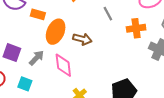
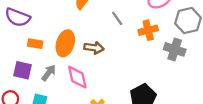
orange rectangle: (38, 14) -> (35, 44), moved

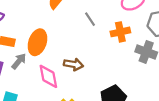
brown arrow: (94, 48) -> (73, 64), moved
gray arrow: (49, 73) -> (19, 61), moved

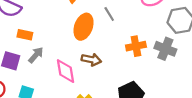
orange cross: (120, 32) -> (136, 46), moved
orange ellipse: (37, 42) -> (84, 27), moved

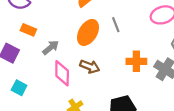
gray arrow: (36, 55) -> (51, 47), moved

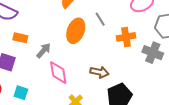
orange cross: (136, 61) -> (126, 37), moved
brown arrow: (90, 66) -> (99, 72), moved

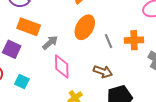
gray line: (100, 19) -> (108, 41), moved
orange rectangle: (20, 38) -> (29, 27), size x1.5

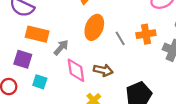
brown arrow: (103, 72) -> (103, 70), moved
cyan square: (22, 82) -> (40, 82), moved

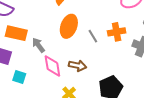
gray arrow: (61, 47) -> (38, 45), turned -77

